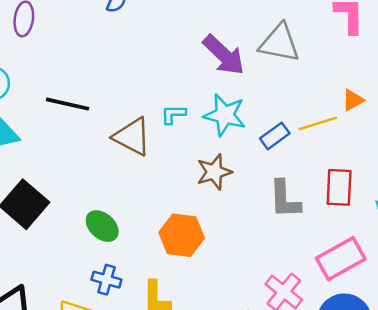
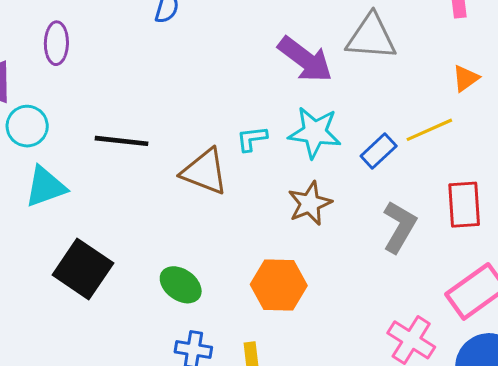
orange triangle: (353, 100) -> (466, 78), moved
gray L-shape: (285, 199) -> (399, 227), turned -141

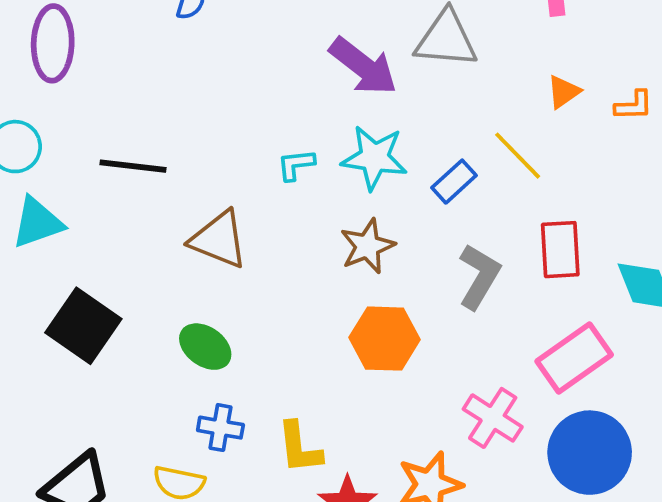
purple ellipse: (56, 43) -> (53, 43), size x1.4
yellow line: (429, 130) -> (518, 156), turned 69
brown triangle: (205, 172) -> (219, 239), moved
orange hexagon: (279, 285) -> (385, 339), moved

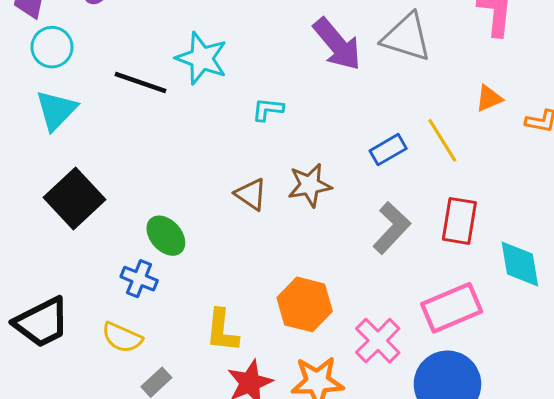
cyan star: (374, 158) -> (202, 58), moved
cyan triangle: (37, 223) -> (56, 110), turned -39
brown triangle: (219, 239) -> (251, 194), moved, size x0.7
orange hexagon: (385, 339) -> (305, 304), moved
blue cross: (220, 428) -> (139, 279), moved

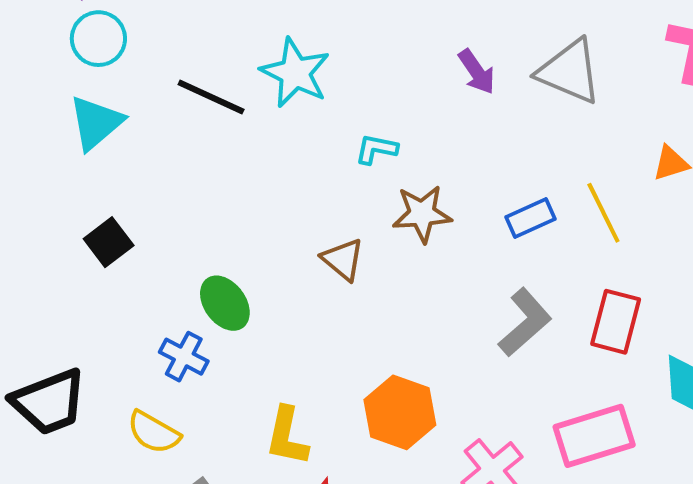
purple arrow: (337, 44) -> (477, 72), size x0.6
brown star: (310, 185) -> (422, 214), moved
black square: (74, 199) -> (109, 242), size x0.6

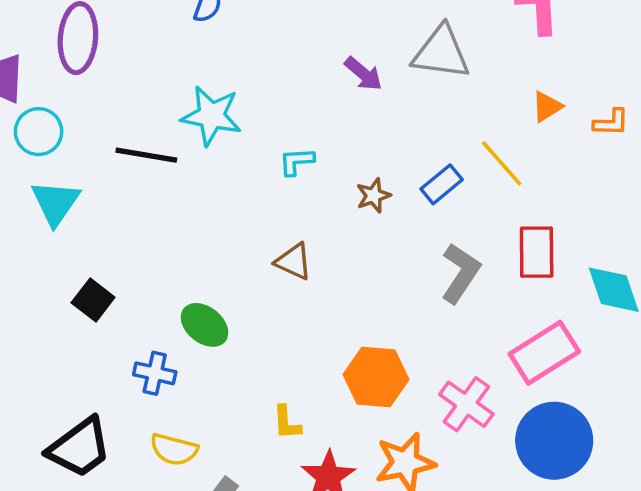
brown star: (422, 214) -> (373, 196), moved, size x0.7
blue cross: (184, 357) -> (155, 373), moved
yellow L-shape: (287, 436) -> (287, 423), size x0.7

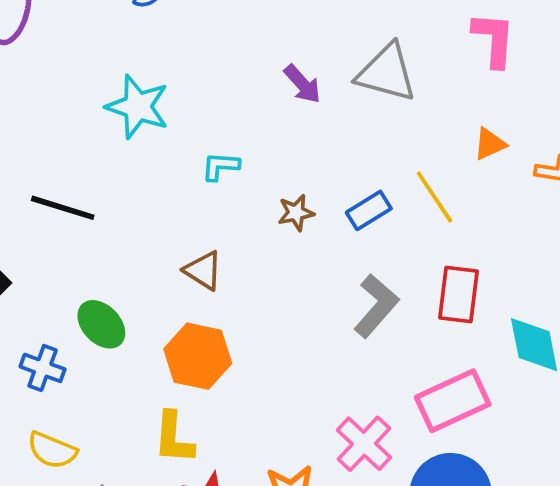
black line: (146, 155) -> (63, 208), moved
orange hexagon: (376, 377) -> (198, 356), moved
yellow L-shape: (287, 423) -> (174, 438), size x1.4

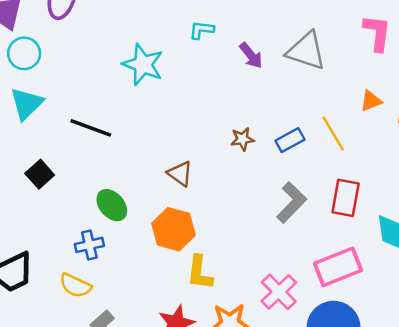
cyan L-shape: (220, 166) -> (202, 30), moved
blue cross: (43, 368) -> (89, 245), moved, turned -36
yellow L-shape: (174, 438) -> (200, 273), moved

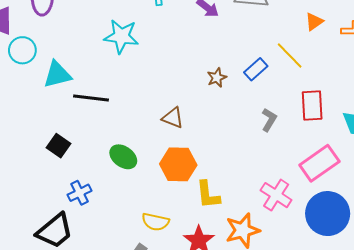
cyan triangle: (27, 104) -> (57, 75), moved, turned 44
gray L-shape: (291, 202) -> (269, 120), size x0.7
blue cross: (89, 245) -> (80, 193), moved
yellow semicircle: (75, 285) -> (155, 222), moved

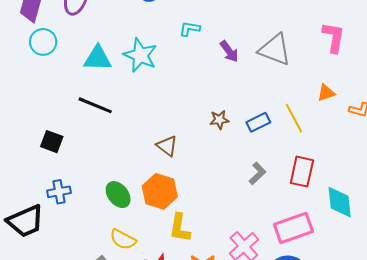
cyan triangle: (57, 75) -> (98, 58), moved
black square: (58, 146) -> (52, 142), turned -30
green ellipse: (123, 157) -> (118, 195), moved

